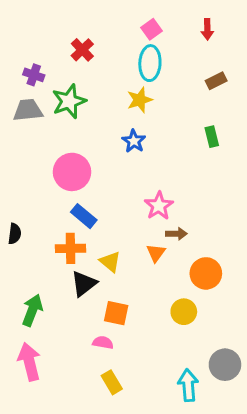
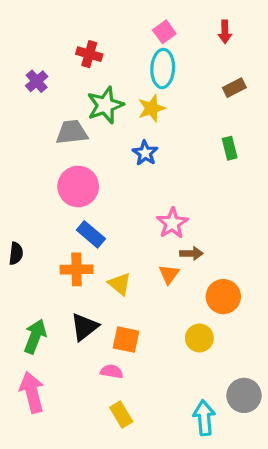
red cross: (82, 50) -> (89, 54), turned -30
purple cross: (34, 75) -> (37, 81), turned 30
green star: (69, 101) -> (105, 105), moved
gray trapezoid: (28, 110) -> (72, 132), moved
black triangle: (84, 284) -> (85, 327), moved

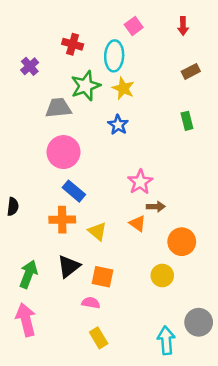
cyan ellipse: (163, 68) -> (114, 56), moved
yellow star: (152, 108) -> (123, 88), turned -30
orange triangle: (169, 274) -> (138, 224), turned -30

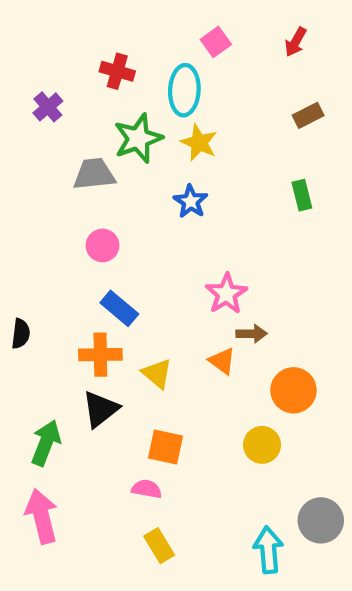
red arrow: (183, 26) -> (296, 42), turned 30
pink circle: (63, 152) -> (103, 245), size x0.6
black triangle: (69, 266) -> (100, 409), moved

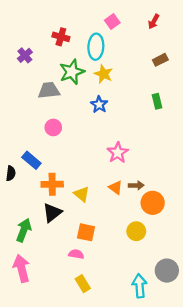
blue rectangle: (119, 308) -> (31, 160), moved
brown arrow: (252, 334) -> (136, 185), moved

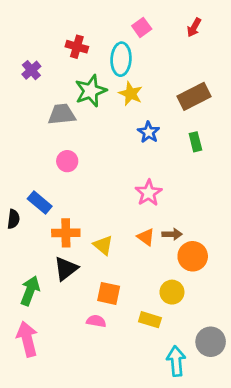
brown rectangle: (160, 60) -> (194, 96), moved, size x1.6
green rectangle: (157, 101) -> (195, 142), moved
blue star: (99, 105) -> (149, 132), moved
yellow rectangle: (83, 284) -> (150, 320), moved, turned -42

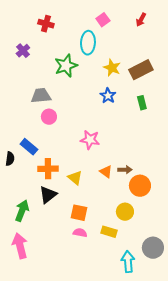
red cross: (77, 47) -> (46, 24), moved
yellow star: (131, 94) -> (112, 68), moved
gray trapezoid: (62, 114) -> (41, 96), moved
pink star: (149, 193) -> (90, 140), moved, turned -30
pink semicircle: (96, 321) -> (80, 233), moved

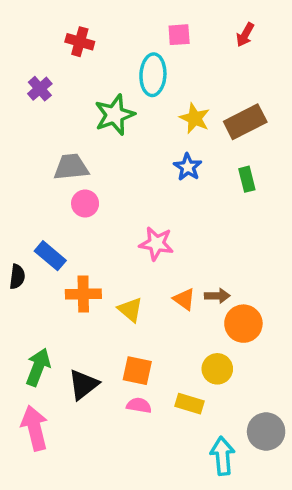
pink square: (103, 20) -> (179, 35), turned 32
black triangle: (48, 195) -> (83, 385), moved

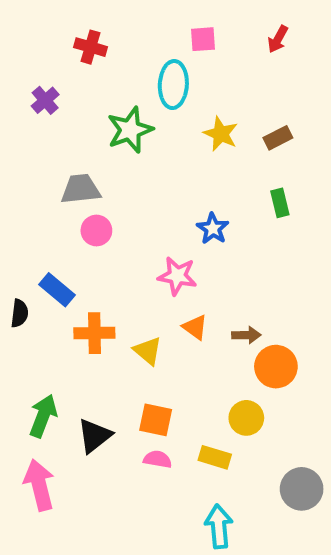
brown rectangle: (245, 122) -> (278, 138), size x0.6
blue star: (188, 167) -> (213, 229), moved
orange triangle: (184, 299) -> (195, 327), moved
cyan arrow: (223, 456) -> (219, 526), moved

